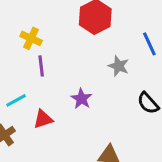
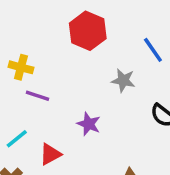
purple line: (41, 66) -> (38, 96), turned -55

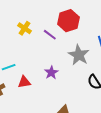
gray star: (123, 80) -> (79, 55), size x1.5
purple line: (38, 96) -> (50, 35), moved

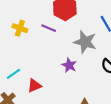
purple star: (51, 73) -> (69, 65), moved

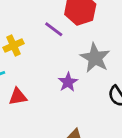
yellow cross: (20, 28) -> (14, 45), moved, turned 32

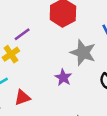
purple line: (54, 29) -> (22, 34), moved, turned -63

